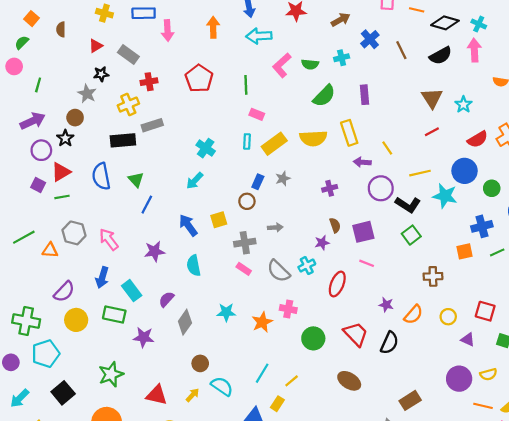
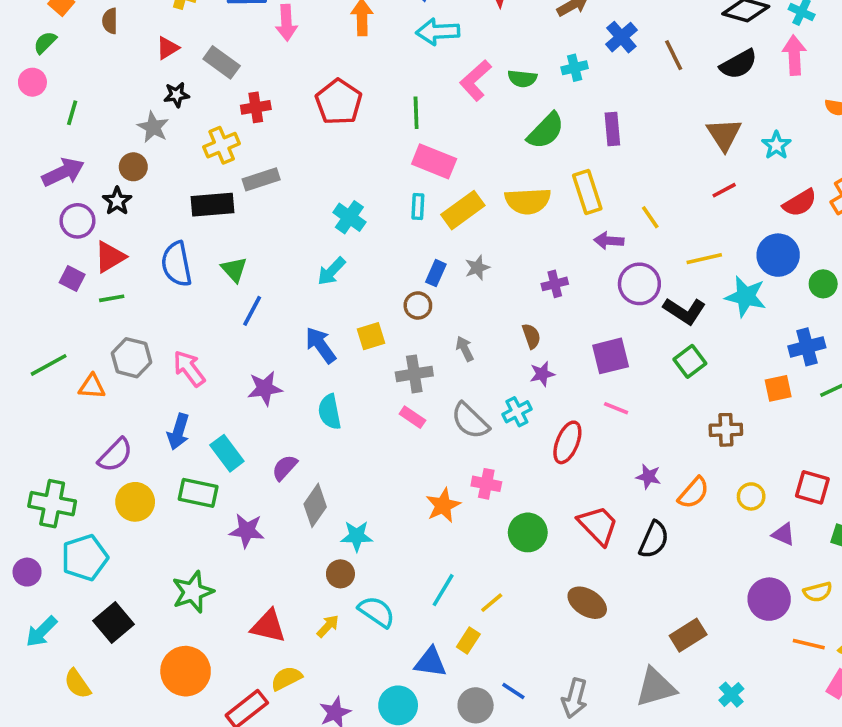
pink rectangle: (257, 114) -> (434, 161), size x1.6
brown semicircle: (335, 225) -> (531, 336), moved
gray arrow: (275, 227) -> (465, 349), turned -112
cyan star: (226, 312) -> (357, 536), moved

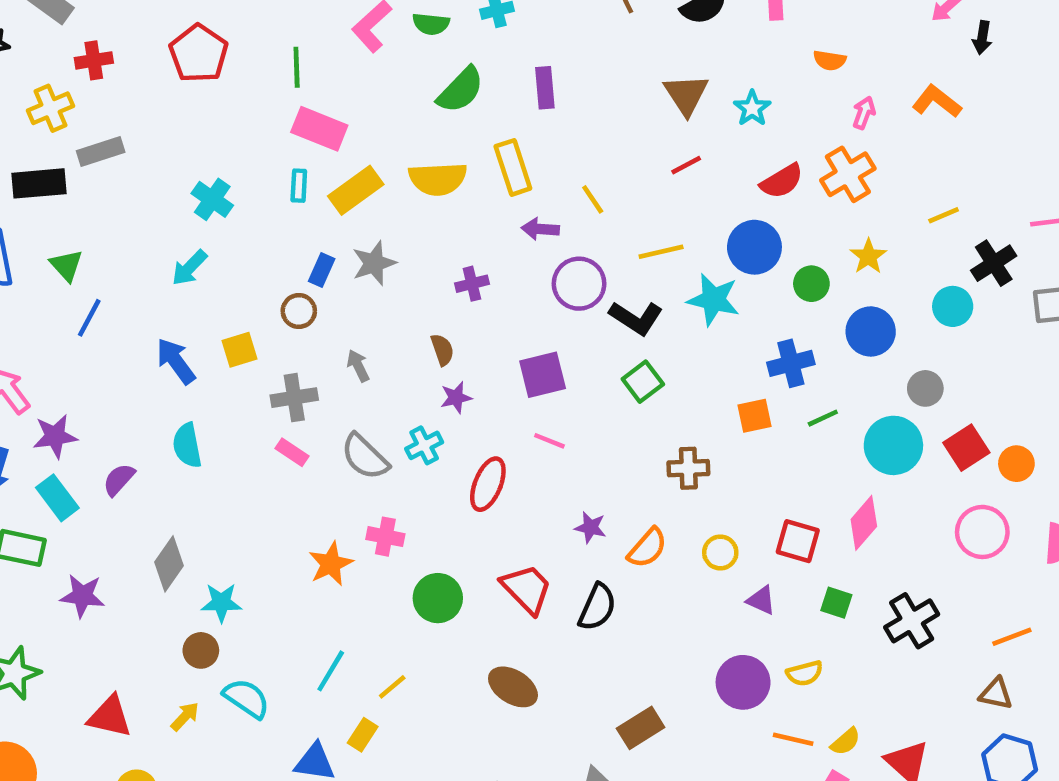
gray star: (477, 268) -> (374, 263), size x1.4
purple star: (265, 388) -> (55, 436), moved
purple semicircle: (285, 468) -> (119, 480), moved

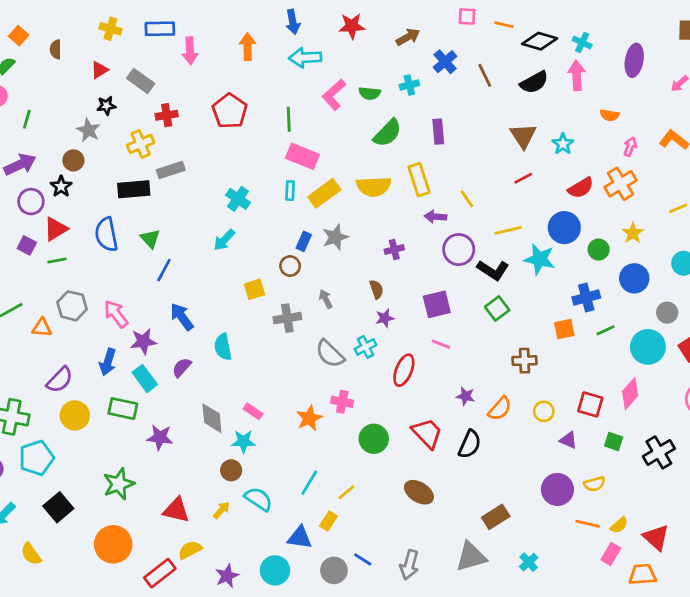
blue arrow: (176, 361) -> (182, 317), moved
pink rectangle: (292, 452) -> (253, 411), moved
gray diamond: (169, 564) -> (212, 418), turned -40

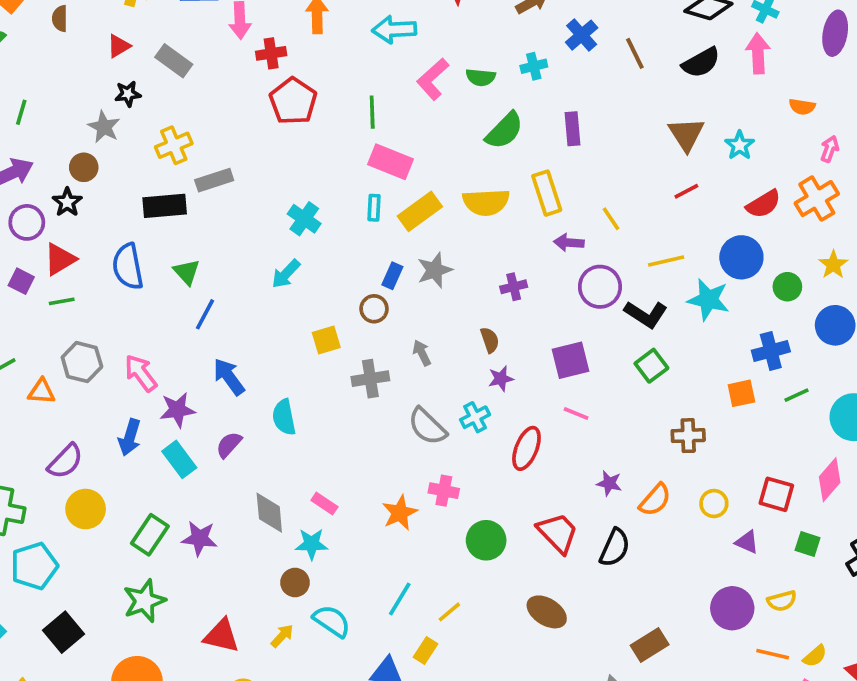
red cross: (167, 115) -> (271, 53), moved
green rectangle: (123, 409) -> (150, 535), moved, turned -68

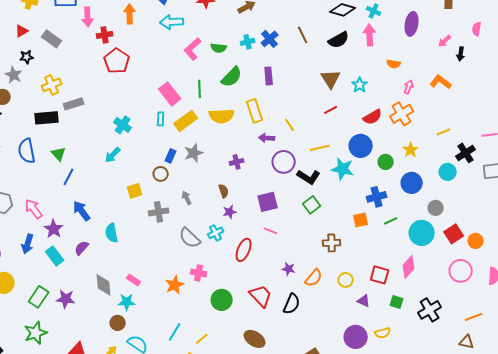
blue cross: (582, 35) -> (270, 39), moved
green line: (372, 112) -> (200, 89), moved
pink rectangle: (391, 162) -> (170, 94), turned 30
purple star: (177, 410) -> (54, 229), turned -30

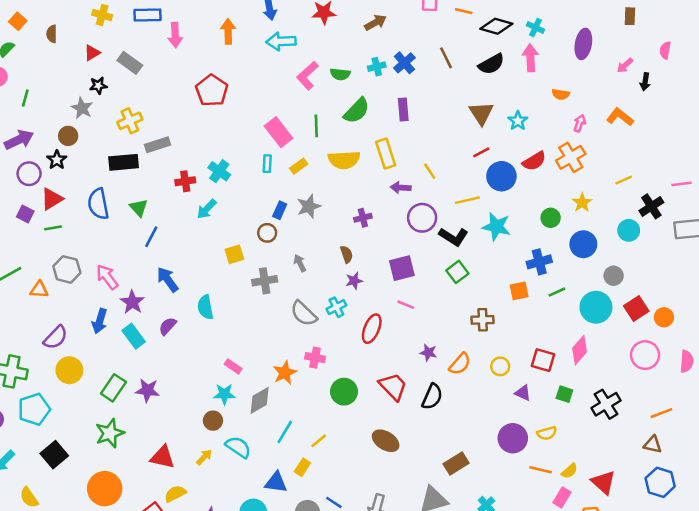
red cross: (105, 35) -> (185, 181), moved
yellow rectangle: (186, 121) -> (299, 166), size x0.6
blue circle: (361, 146) -> (501, 176), moved
gray diamond: (104, 285) -> (260, 400), moved, turned 65

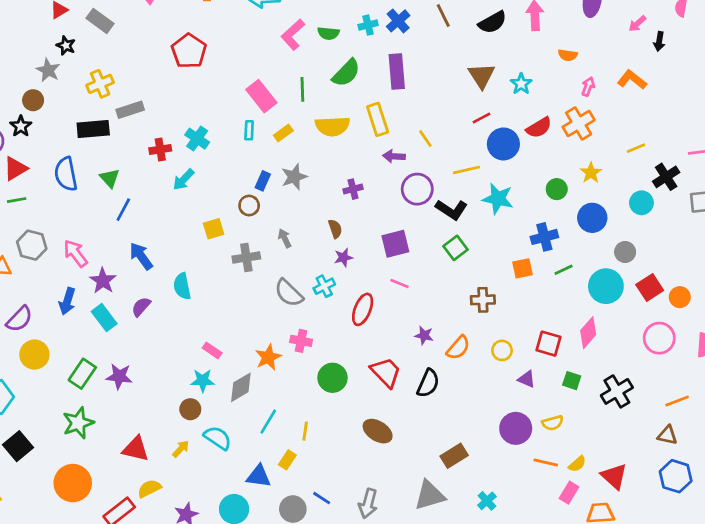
black star: (98, 86) -> (66, 46), turned 30
purple rectangle: (403, 109) -> (397, 72), size x1.4
yellow line: (319, 441) -> (305, 431), turned -42

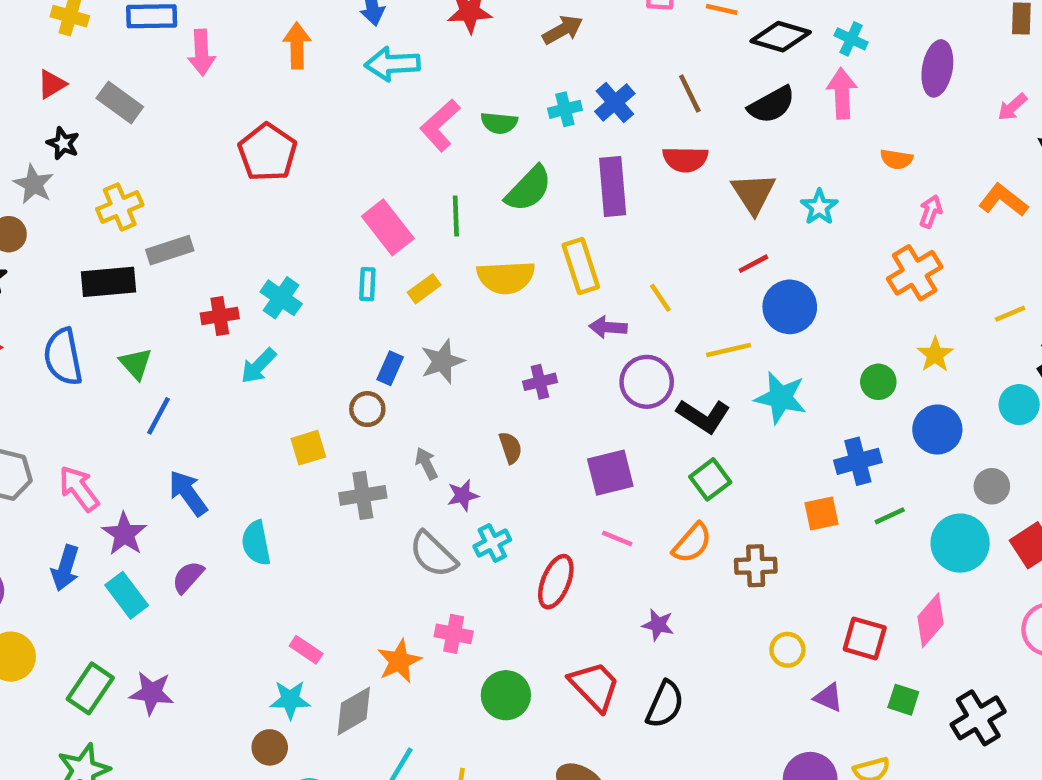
red semicircle: (539, 128) -> (685, 159), moved, turned 32
purple star: (343, 257) -> (463, 495), moved
orange semicircle: (458, 348) -> (692, 543), moved

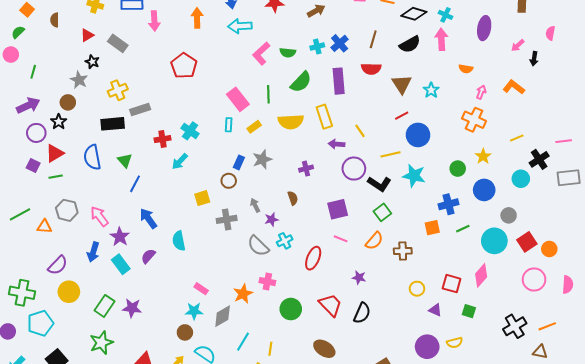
brown line: (690, 93) -> (373, 39), turned 42
orange cross: (915, 273) -> (474, 120), turned -35
black cross: (978, 718) -> (515, 326), moved

